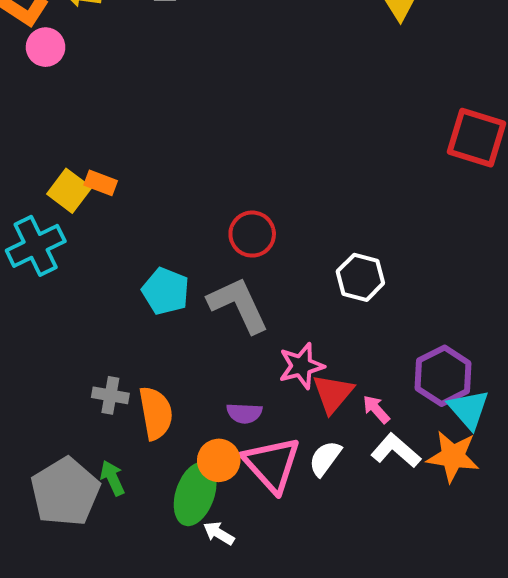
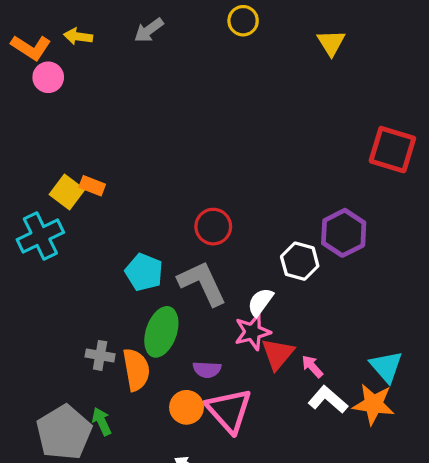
purple hexagon: (443, 376) -> (344, 233), moved
white semicircle: (325, 458) -> (260, 302), moved
green ellipse: (195, 494) -> (161, 332), moved

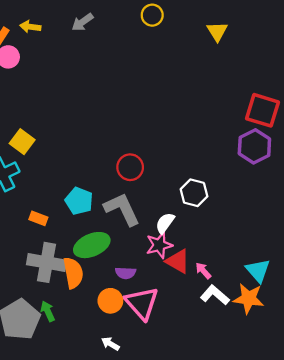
orange rectangle: (92, 186) -> (38, 218), moved
purple hexagon: (344, 233) -> (254, 146), moved
green ellipse: (161, 332) -> (92, 245), turned 48
red triangle: (278, 354) -> (178, 261), turned -40
gray cross: (100, 355) -> (47, 262), size x1.8

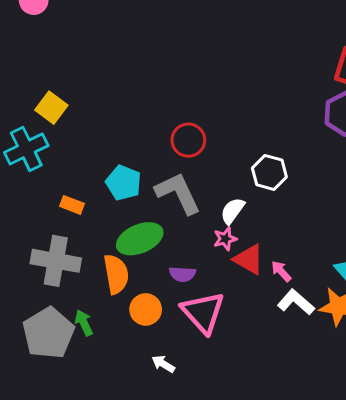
pink star: (159, 245) -> (225, 239), size x0.7
gray cross: (47, 262) -> (56, 261), moved
orange circle: (110, 301) -> (146, 309), moved

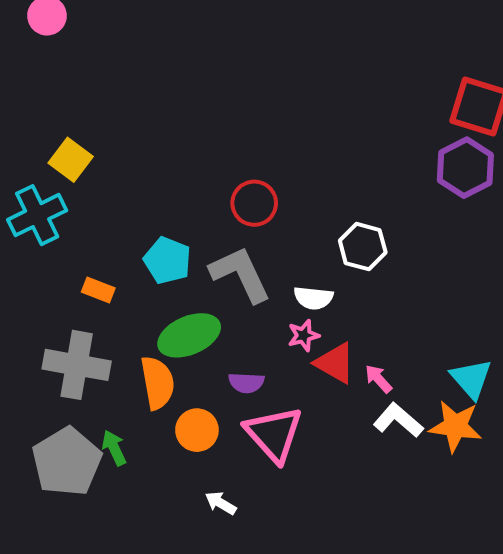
white semicircle: (233, 211) -> (313, 298), turned -120

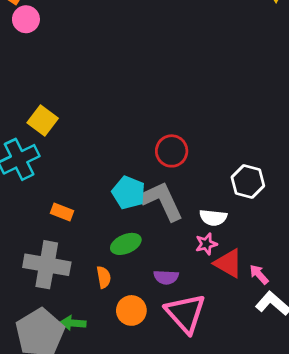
cyan pentagon: (167, 260) -> (129, 193), moved
green ellipse: (189, 335) -> (126, 244), size x0.7
orange semicircle: (157, 383) -> (104, 277), size x0.6
green arrow: (114, 448) -> (73, 323), turned -60

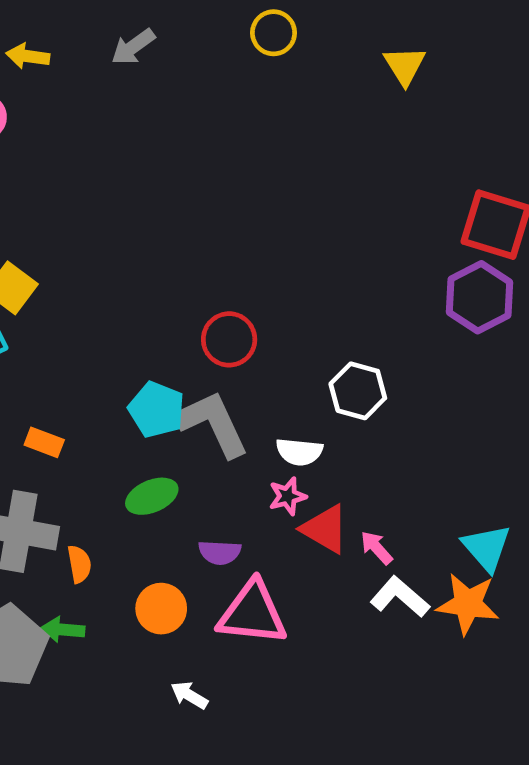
orange semicircle: (104, 277) -> (79, 564), moved
pink triangle: (185, 313) -> (252, 613), turned -42

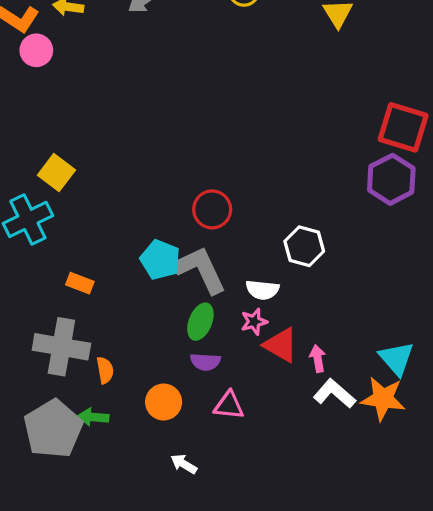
green ellipse: (152, 496) -> (200, 322), moved, turned -45
pink arrow: (377, 548) -> (318, 358), turned 32
pink triangle: (252, 613) -> (229, 405), size x0.6

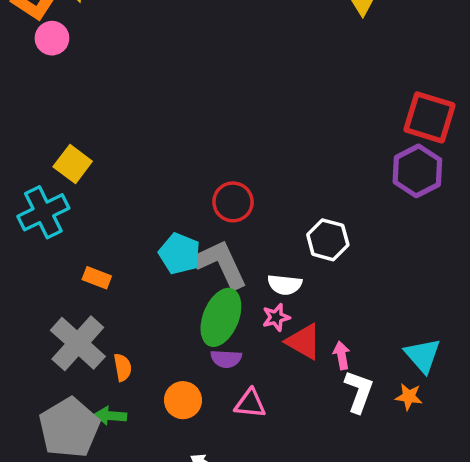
green ellipse: (200, 322) -> (221, 317), size x1.5
gray cross: (61, 347) -> (78, 343), turned 32
white L-shape: (334, 394) -> (359, 392), turned 69
orange star: (383, 399) -> (409, 397), size x0.6

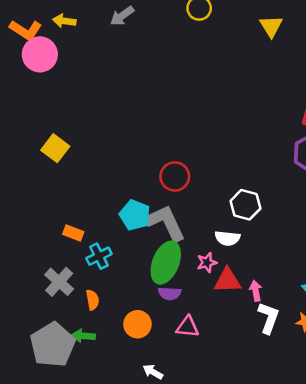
pink circle: (52, 38) -> (40, 54), size x1.4
cyan cross: (43, 212) -> (99, 256), moved, size x0.7
white semicircle: (285, 285) -> (227, 238), moved
red triangle: (304, 342) -> (227, 281), turned -32
gray cross: (78, 343) -> (59, 282), size x0.7

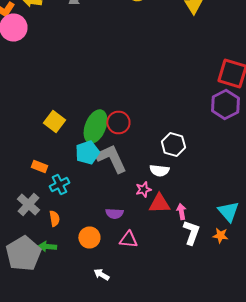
yellow square: (55, 148) -> (54, 122), moved
cyan pentagon: (135, 215) -> (87, 152), turned 30
green ellipse: (166, 263) -> (95, 126), moved

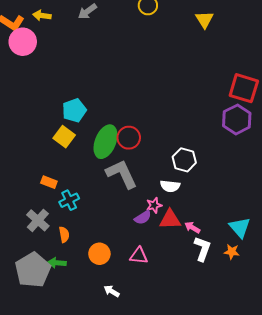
cyan pentagon: (87, 152) -> (74, 110), moved
pink arrow: (181, 212) -> (192, 227), turned -49
purple semicircle: (114, 214) -> (143, 217), moved, turned -36

